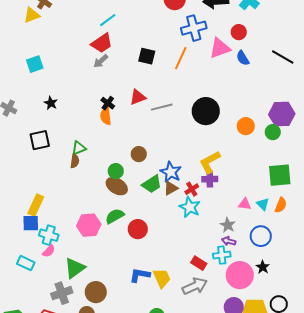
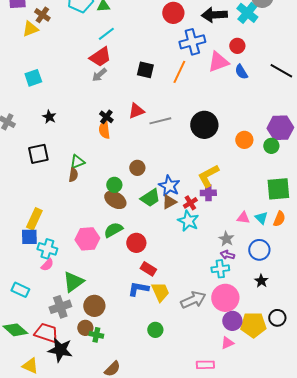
cyan rectangle: (26, 263) -> (20, 290), moved
red rectangle: (199, 263) -> (148, 269), moved
pink circle: (240, 275) -> (225, 298), moved

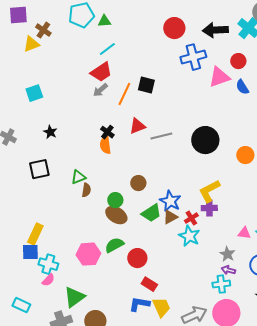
orange line: (179, 72) -> (124, 94), moved
brown semicircle: (73, 175) -> (86, 190), moved

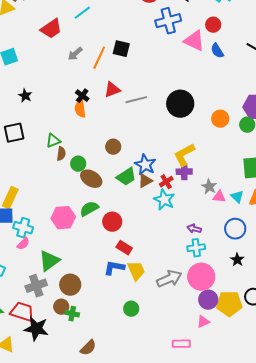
red trapezoid: (101, 72) -> (51, 29), moved
pink triangle: (219, 77) -> (194, 41), turned 45
green circle: (115, 200) -> (78, 164), moved
gray star: (227, 254) -> (209, 187), moved
purple arrow: (228, 270) -> (194, 229), moved

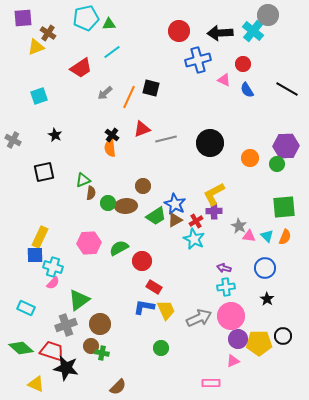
pink triangle: (194, 41) -> (224, 80), size x0.6
brown ellipse: (91, 179) -> (126, 206), moved, turned -35
pink hexagon: (63, 218) -> (89, 243), moved

